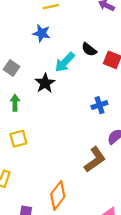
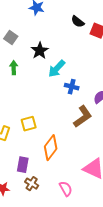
cyan arrow: (65, 62) -> (57, 69), moved
blue cross: (99, 105) -> (72, 87), moved, turned 32
yellow square: (18, 139) -> (29, 124), moved

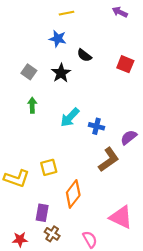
black semicircle: (78, 22) -> (84, 55), moved
black star: (40, 51) -> (61, 73), moved
cyan arrow: (57, 69) -> (70, 117), moved

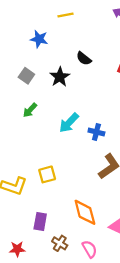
blue star: (58, 39) -> (39, 39), moved
green arrow: (32, 105) -> (30, 110), turned -136
orange diamond: (73, 194) -> (85, 212), moved, turned -52
brown cross: (52, 234) -> (60, 243), moved

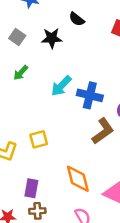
black star: (60, 77) -> (52, 38), turned 30
blue cross: (96, 132) -> (90, 95), size x1.5
brown cross: (60, 243) -> (37, 211), moved, turned -35

